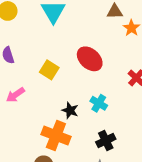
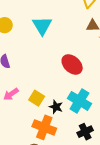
yellow square: (49, 70) -> (37, 98), moved
cyan cross: (99, 103) -> (79, 101), size x1.6

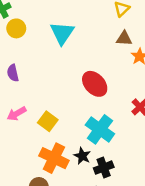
black star: (56, 107) -> (82, 156), moved

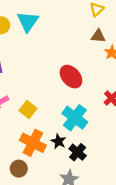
cyan triangle: (62, 33) -> (28, 22), moved
black cross: (104, 168) -> (78, 152), turned -30

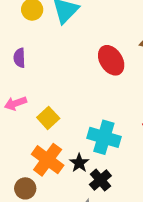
red ellipse: (71, 77) -> (111, 60), moved
cyan cross: (75, 118) -> (104, 137), turned -30

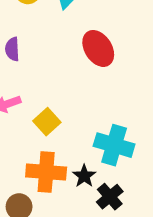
red ellipse: (111, 60) -> (98, 48), moved
orange cross: (48, 160) -> (46, 172), turned -32

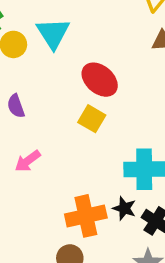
yellow square: (47, 122) -> (92, 119), moved

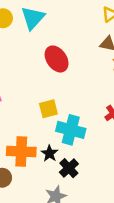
yellow square: (92, 119) -> (48, 109), moved, turned 30

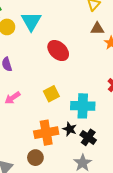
yellow square: (48, 109) -> (51, 94), moved

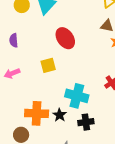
yellow square: (51, 94) -> (48, 65), moved
black cross: (88, 137) -> (86, 122), moved, turned 35

